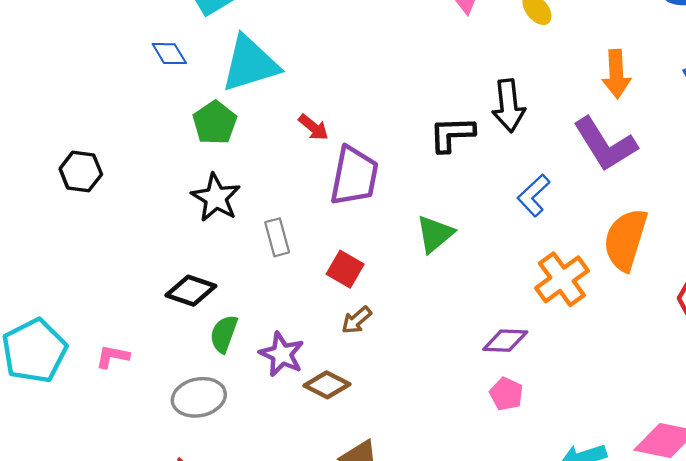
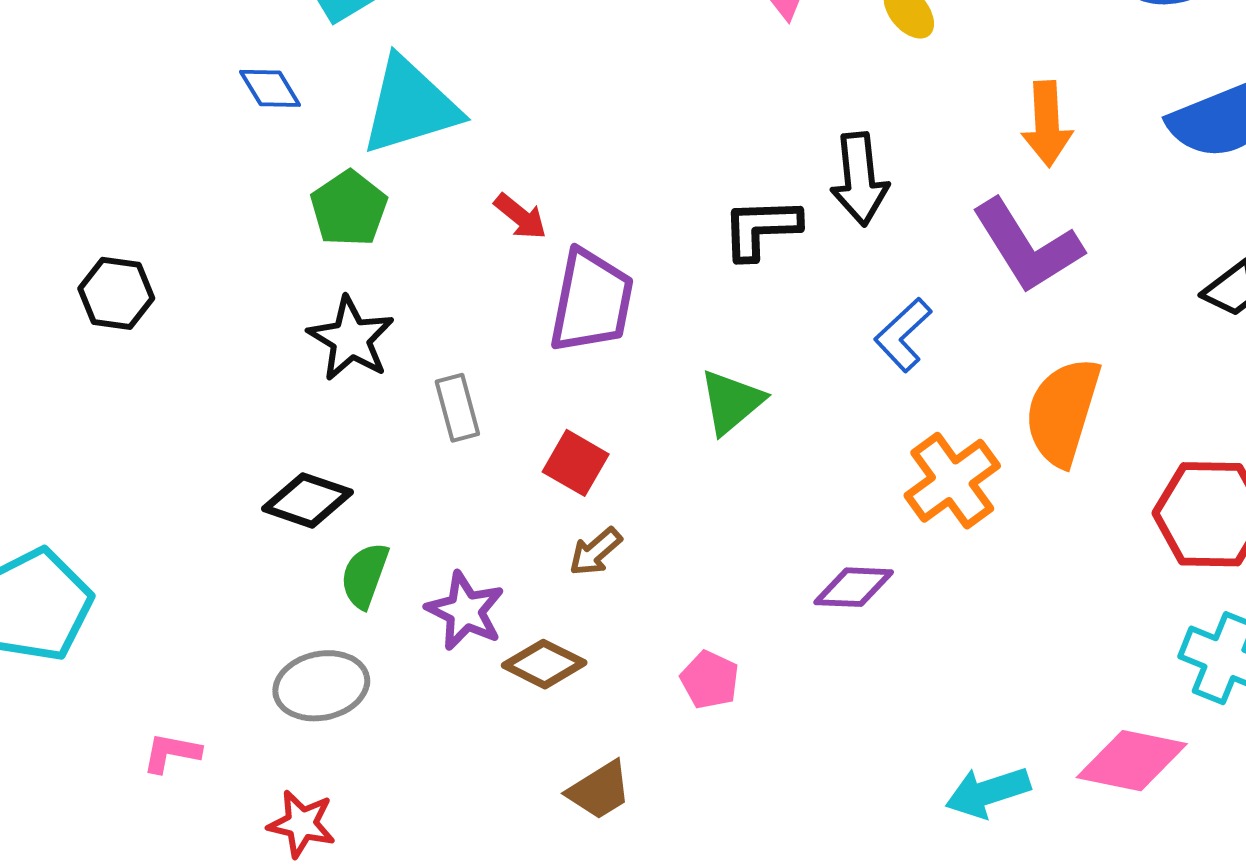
pink L-shape: (113, 356) -> (171, 753), moved
pink pentagon: (506, 394) -> (710, 680), moved

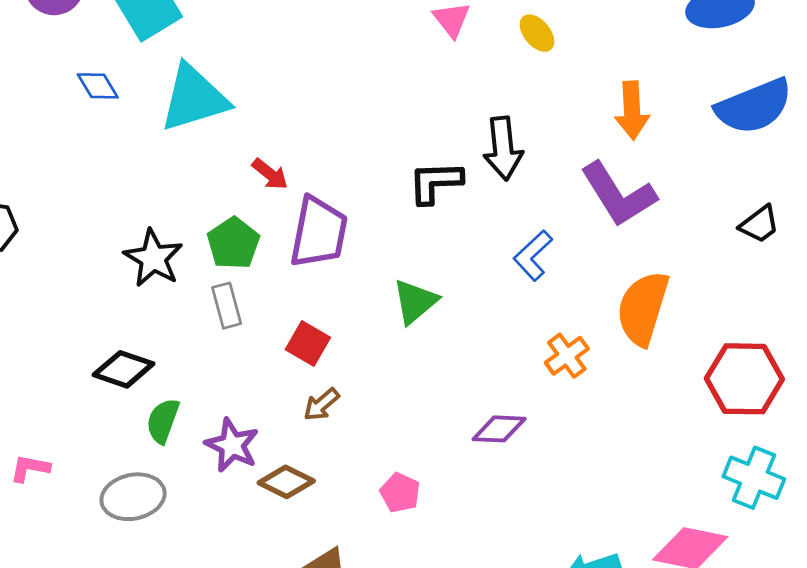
green pentagon: (349, 209) -> (233, 243), moved
orange cross: (952, 481) -> (567, 356), size x0.7
pink L-shape: (171, 753) -> (30, 468), moved

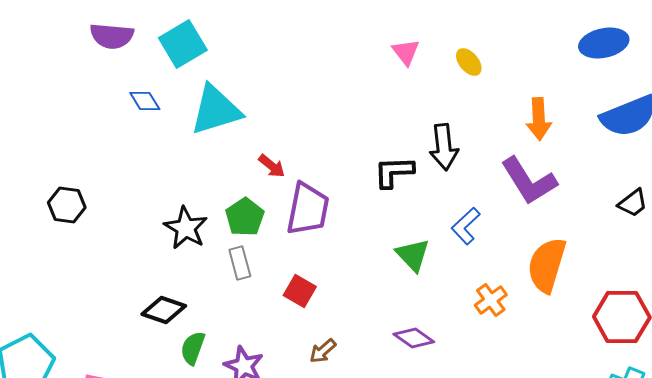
green triangle: (415, 302) -> (413, 255), moved, turned -33
brown arrow: (321, 405) -> (323, 351), moved
purple diamond: (499, 429) -> (414, 338), moved, turned 33

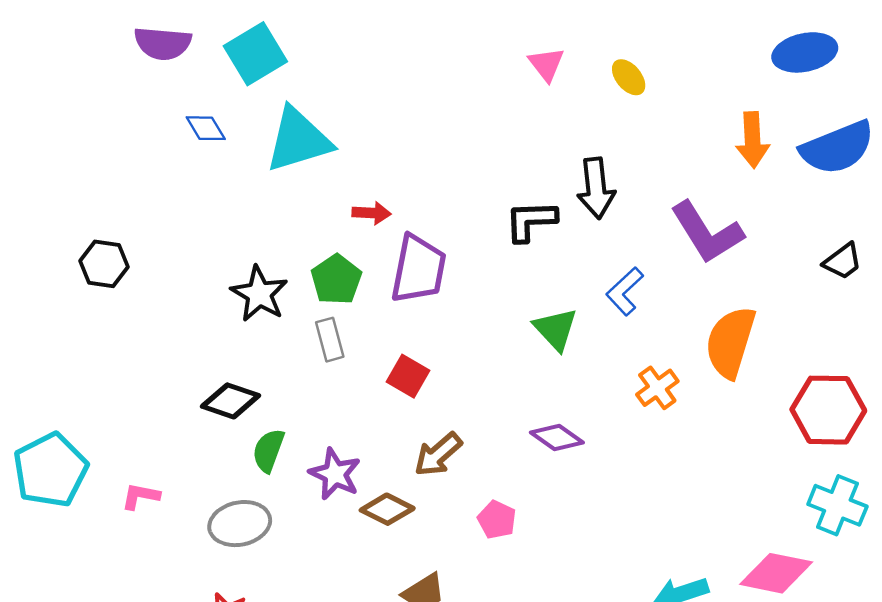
orange arrow: (539, 119) -> (753, 140), moved
red arrow: (272, 166) -> (372, 213), turned -36
brown arrow: (323, 351) -> (438, 454), size x1.4

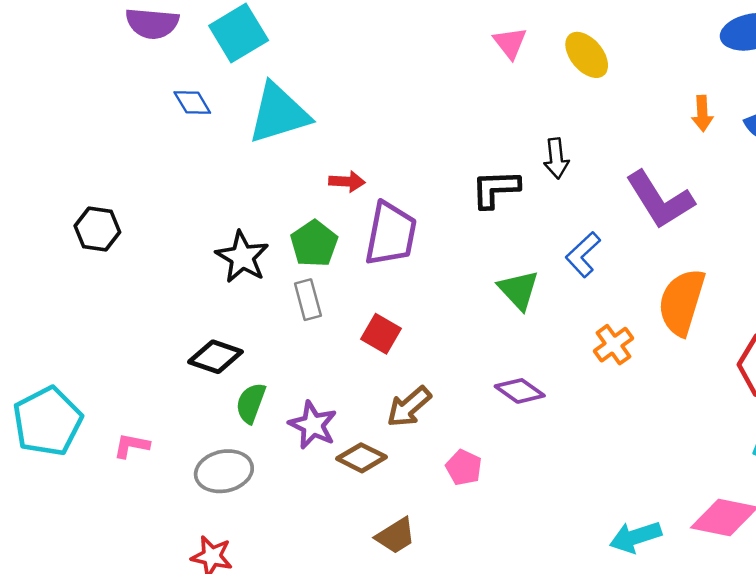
yellow ellipse: (629, 77) -> (587, 55), size x1.4
orange arrow: (753, 140) -> (702, 113), size x0.7
black arrow: (596, 188) -> (556, 158), size x0.7

